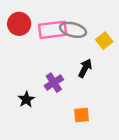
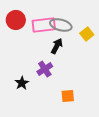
black arrow: (85, 68) -> (57, 46), moved

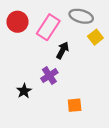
pink rectangle: (44, 25) -> (48, 27), turned -50
gray ellipse: (61, 25) -> (81, 16), moved

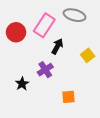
red circle: (17, 22) -> (16, 32), moved
yellow square: (95, 37) -> (88, 55), moved

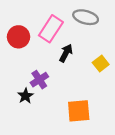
purple cross: (45, 70) -> (39, 80), moved
orange square: (68, 97) -> (79, 111), size x1.5

